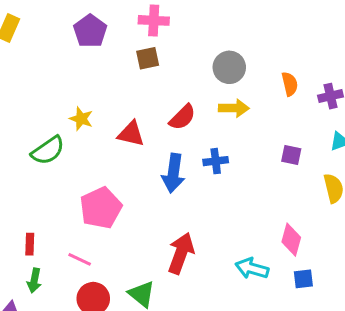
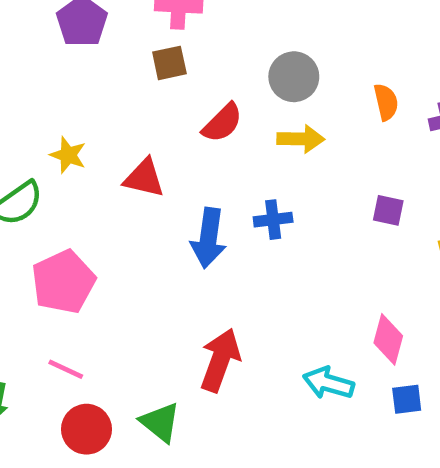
red semicircle: (182, 117) -> (222, 123), moved
pink pentagon: (101, 208) -> (63, 282), moved

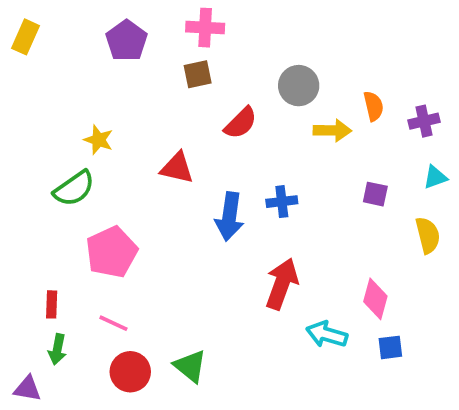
yellow arrow: (301, 139) -> (332, 130), moved
yellow star: (68, 155) -> (98, 140), moved
red arrow: (220, 360) -> (282, 284), moved

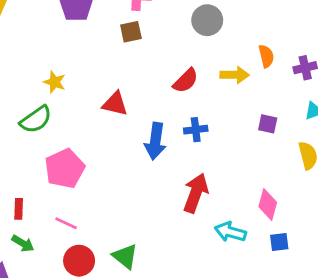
gray circle: (299, 86) -> (207, 20), moved
red semicircle: (241, 123) -> (186, 81), moved
green arrow: (57, 349) -> (23, 243), turned -70

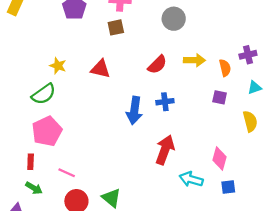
orange semicircle: (266, 56) -> (225, 68), moved
red triangle: (115, 104) -> (100, 69), moved
pink pentagon: (65, 169) -> (47, 131), moved

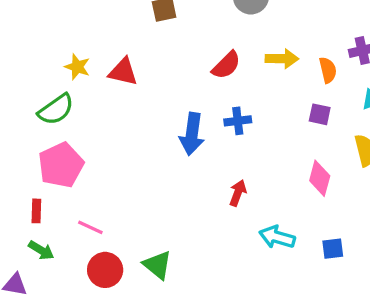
red triangle: (100, 69) -> (123, 72), moved
red arrow: (165, 150) -> (238, 193), size x0.6
pink diamond: (220, 159) -> (320, 178), moved

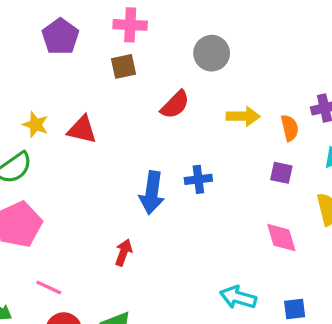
red semicircle: (226, 65) -> (175, 105), moved
pink diamond: (320, 178) -> (281, 238), turned -32
red arrow: (238, 193) -> (124, 253), moved

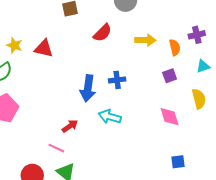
purple square: (281, 173) -> (170, 76), turned -32
red arrow: (124, 253) -> (70, 126), turned 35
pink line: (49, 287) -> (56, 148), moved
cyan arrow: (238, 297) -> (110, 117), moved

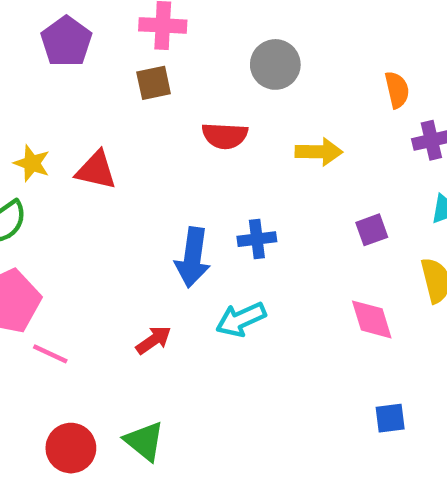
red semicircle: (102, 33) -> (225, 136), turned 48
orange semicircle: (175, 47) -> (397, 90), moved
cyan arrow: (110, 117) -> (241, 319), turned -40
pink line: (56, 148) -> (50, 354), moved

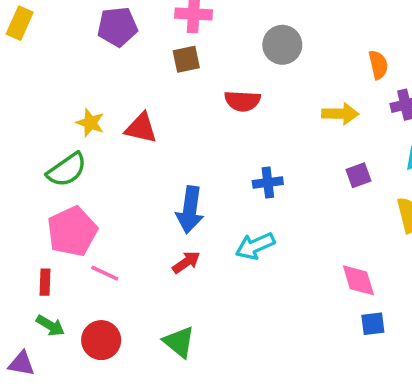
purple pentagon: (66, 42) -> (117, 27), turned 30
yellow arrow: (319, 152) -> (340, 114), moved
blue arrow: (193, 257) -> (190, 210), moved
pink diamond: (372, 319) -> (358, 280), moved
red circle: (71, 448) -> (101, 340), moved

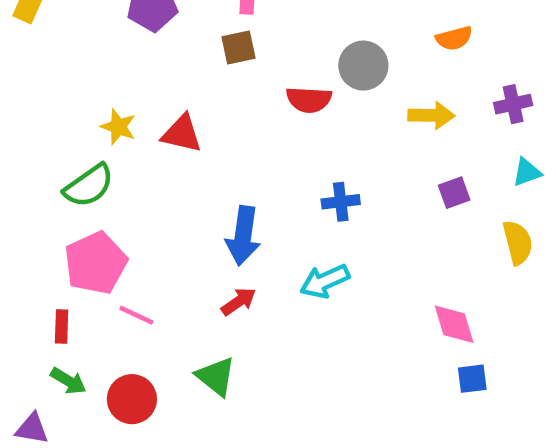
gray circle: (282, 45) -> (363, 66), moved
orange semicircle: (378, 65) -> (454, 38), moved, turned 88
green triangle: (179, 342) -> (216, 376), moved

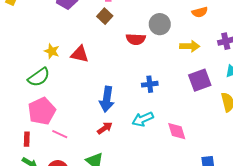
brown square: (239, 47) -> (105, 16), turned -35
purple square: (454, 193) -> (200, 80), size x1.6
pink diamond: (454, 324) -> (177, 131), moved

